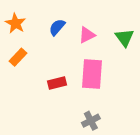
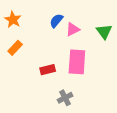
blue semicircle: (57, 27) -> (56, 21), moved
gray cross: (91, 121) -> (65, 98), moved

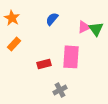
pink triangle: (73, 29) -> (84, 27), moved

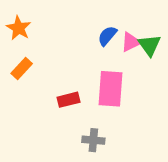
blue semicircle: (52, 19) -> (107, 36), moved
gray cross: (60, 90) -> (93, 140), turned 32

